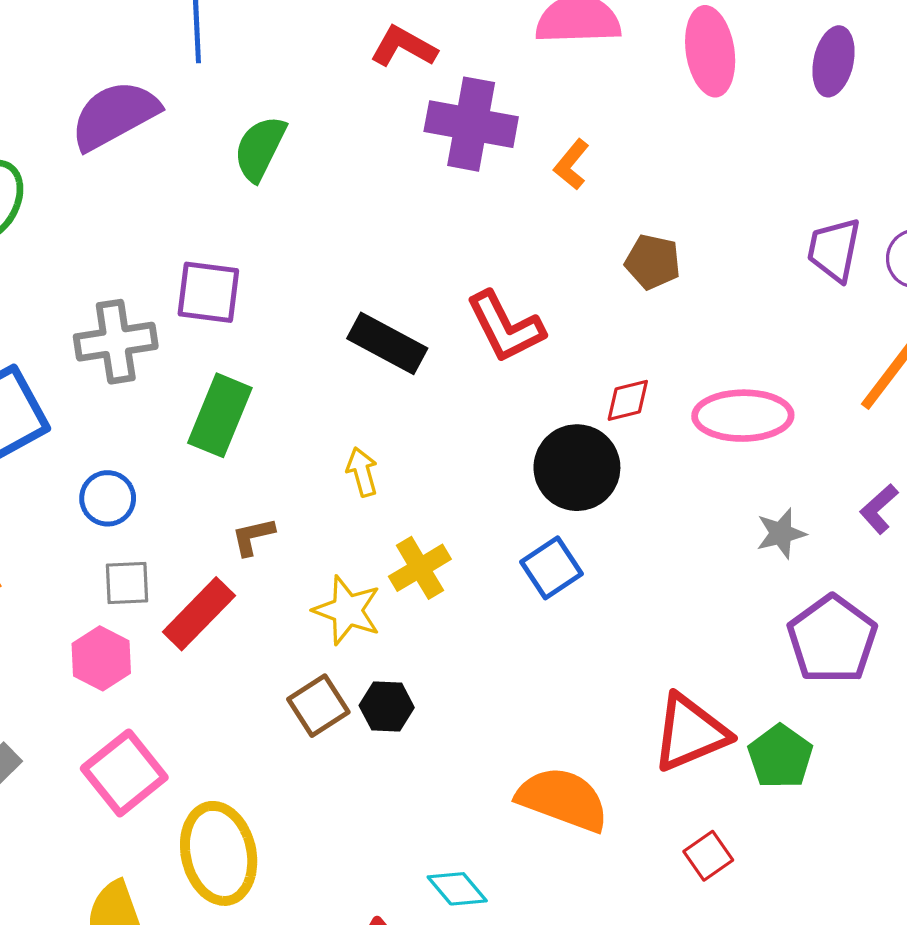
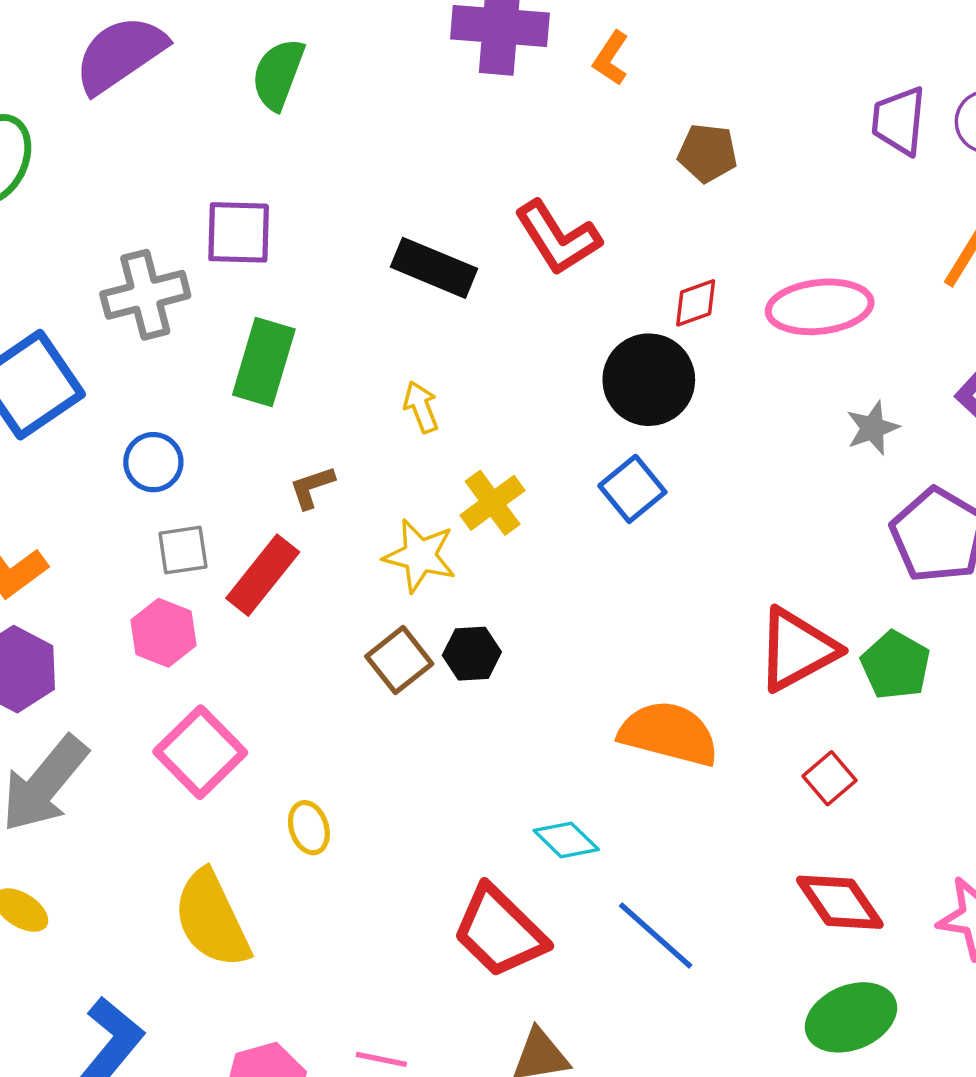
yellow ellipse: (219, 853) -> (309, 828), size x0.5

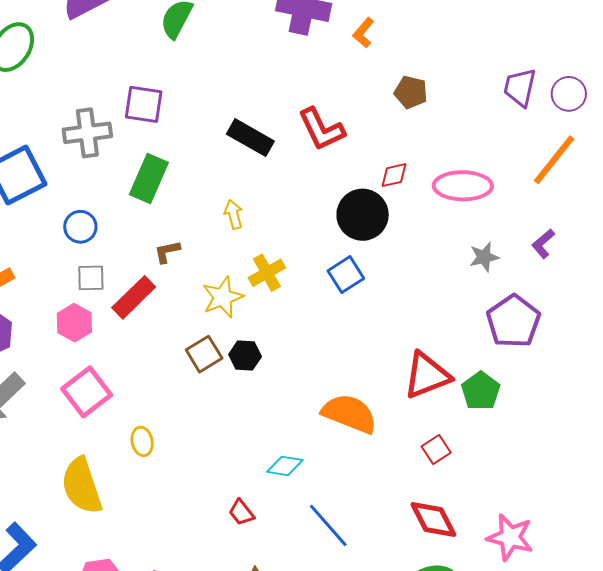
yellow star: (420, 556) -> (223, 297), turned 30
cyan diamond: (566, 840) -> (285, 466), turned -42
red trapezoid: (500, 932) -> (241, 512), size x0.5

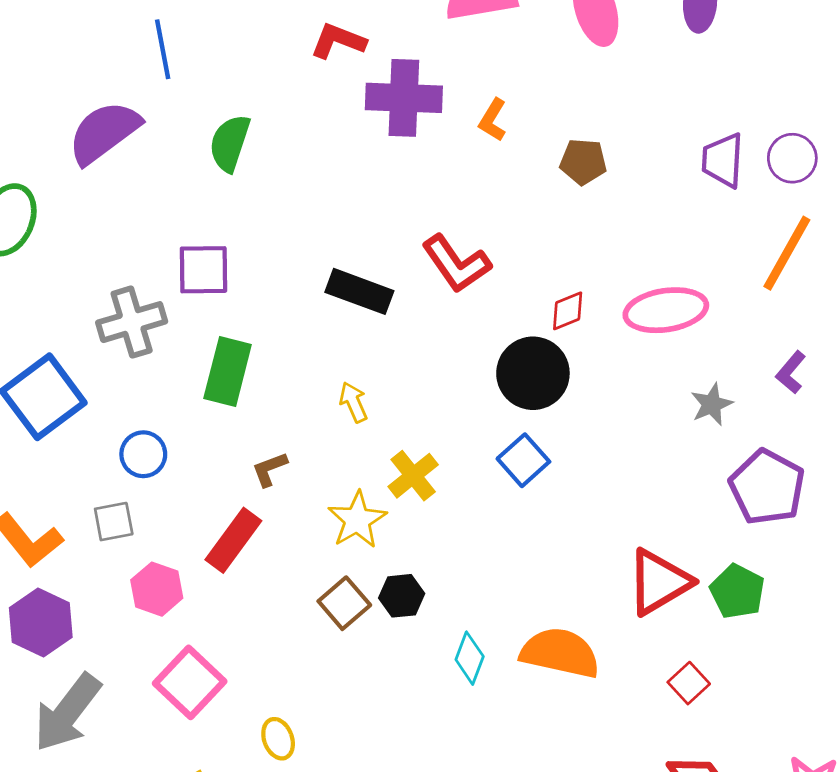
brown pentagon: (411, 92) -> (583, 162), moved
gray square: (91, 278) -> (114, 522), moved
cyan diamond: (285, 466) -> (470, 658), moved, turned -69

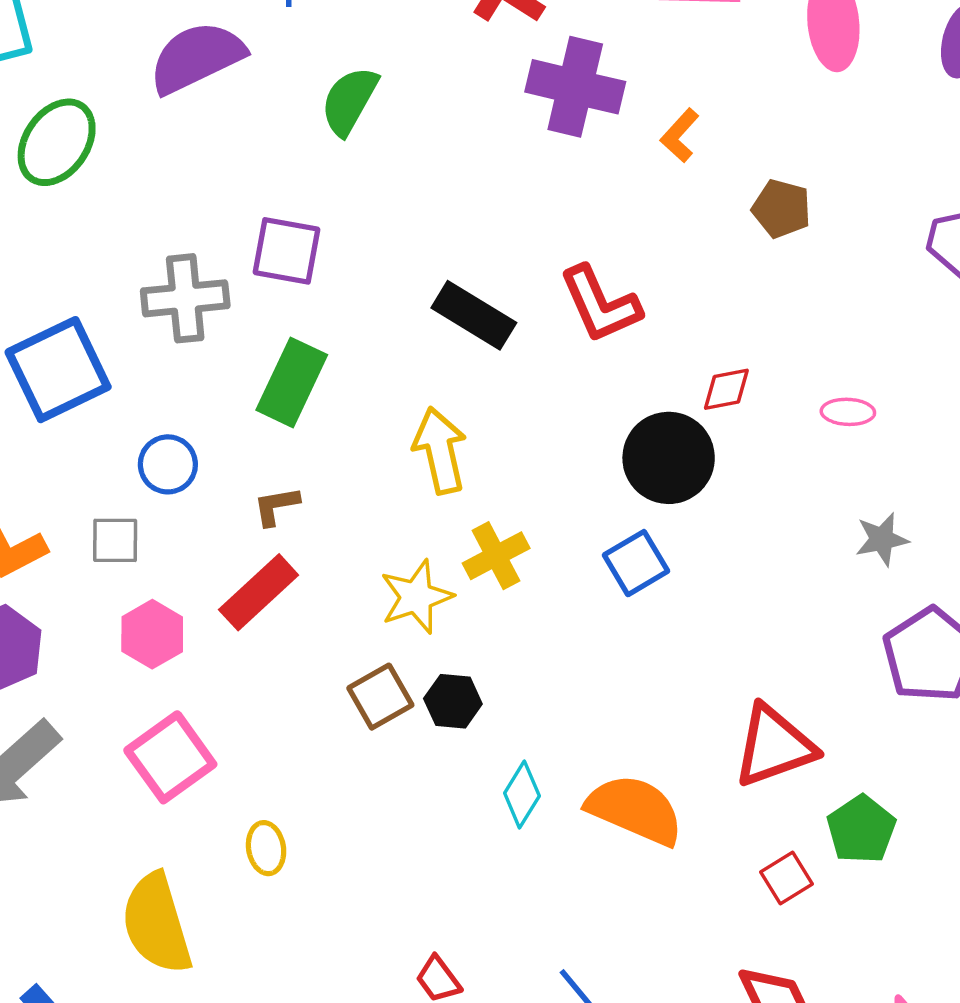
pink ellipse: (666, 310) -> (848, 412), size x0.5
yellow arrow: (353, 402) -> (440, 451), size x1.6
brown L-shape: (270, 469) -> (276, 506), moved
green pentagon: (737, 591) -> (861, 829), moved

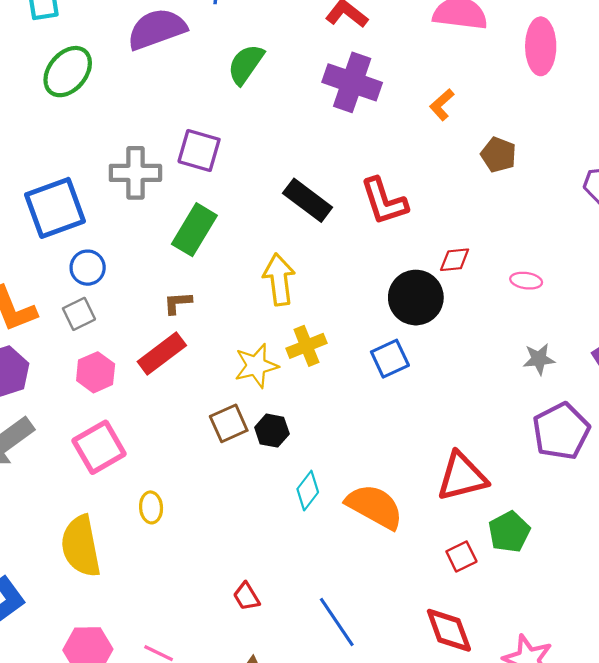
purple cross: (575, 87) -> (352, 82), moved
blue circle: (168, 464) -> (88, 268), moved
gray square: (115, 540) -> (79, 314), turned -32

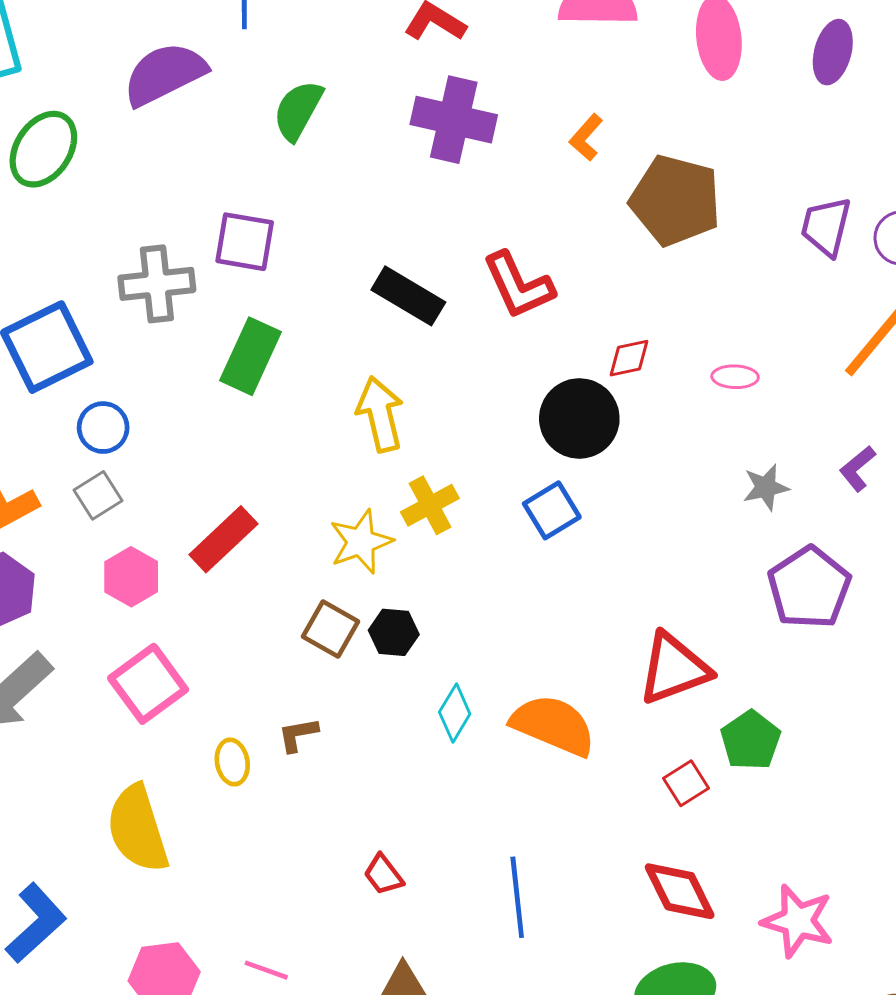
brown pentagon: (498, 155) -> (675, 200), size x1.8
brown L-shape: (178, 303) -> (298, 735), moved
brown square: (229, 423) -> (330, 629), turned -30
blue line: (337, 622) -> (517, 897), turned 34

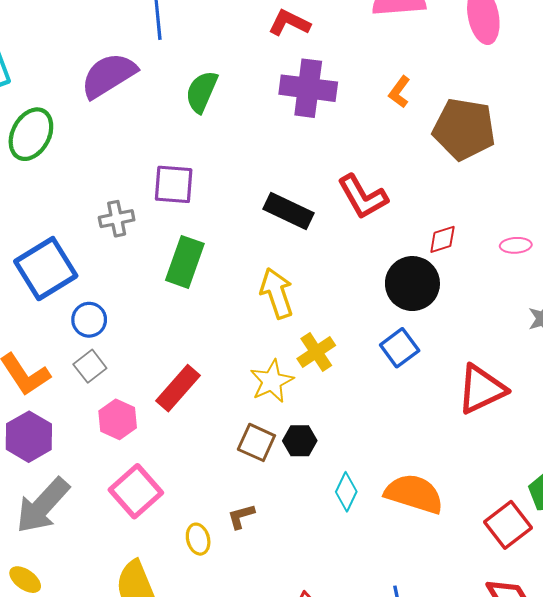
gray cross: (157, 284) -> (117, 219), size x0.7
red triangle: (674, 669) -> (481, 389), moved
red square: (686, 783) -> (508, 525), size x1.5

